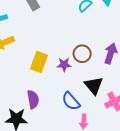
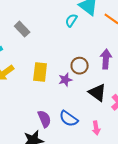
yellow rectangle: (39, 62) -> (40, 72), moved
blue semicircle: (71, 101) -> (69, 119), moved

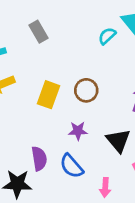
brown circle: (80, 66) -> (86, 90), moved
purple star: (65, 80) -> (78, 131), moved

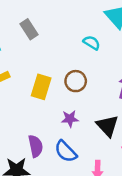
cyan semicircle: (107, 36) -> (92, 43), moved, turned 78

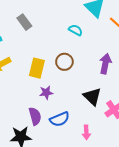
purple star: (70, 119) -> (46, 93), moved
blue semicircle: (66, 151) -> (60, 119), turned -66

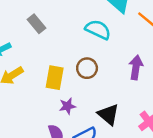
cyan semicircle: (76, 30) -> (98, 30), size x1.5
black triangle: (92, 96) -> (108, 114), moved

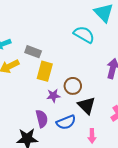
gray rectangle: (36, 24) -> (33, 52), moved, turned -35
brown circle: (87, 68) -> (73, 86), moved

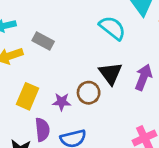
yellow rectangle: (45, 71) -> (28, 96), moved
black triangle: (87, 105) -> (110, 73), moved

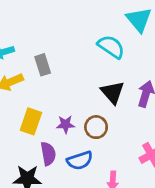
gray rectangle: (43, 41) -> (43, 65), turned 48
brown circle: (89, 93) -> (96, 127), moved

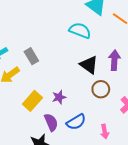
yellow rectangle: (31, 121) -> (32, 101), turned 36
brown circle: (96, 127) -> (101, 89), moved

